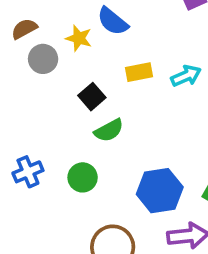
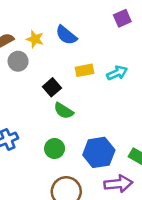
yellow star: (79, 38) -> (35, 39), moved
green semicircle: (109, 130) -> (64, 111), turned 60
green circle: (83, 177) -> (55, 149), moved

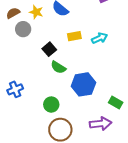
green circle: (55, 149) -> (51, 105), moved
blue hexagon: (99, 152) -> (83, 84), moved

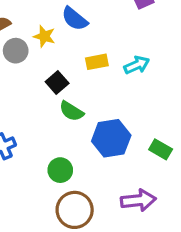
yellow star: (36, 12) -> (44, 36), moved
green rectangle: (116, 103) -> (161, 149), moved

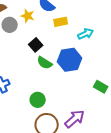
yellow rectangle: (97, 62) -> (61, 22), moved
blue hexagon: (111, 138) -> (70, 60), moved
purple arrow: (138, 200) -> (75, 119), moved, turned -35

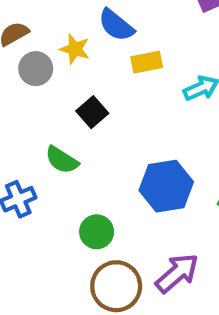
blue hexagon: (70, 60) -> (166, 186), moved
green semicircle: (45, 63) -> (62, 160), moved

